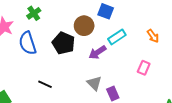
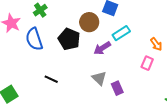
orange arrow: (153, 36) -> (156, 44), moved

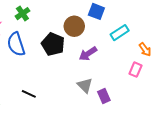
cyan rectangle: (121, 33) -> (120, 33), moved
black line: (51, 79) -> (29, 94), moved

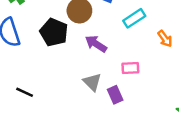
purple arrow: (88, 54) -> (96, 44), turned 66
pink rectangle: (136, 70) -> (130, 68), moved, turned 64

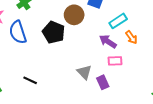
orange arrow: (165, 39) -> (131, 37), moved
purple arrow: (96, 44) -> (108, 41), moved

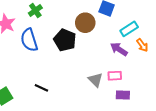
pink rectangle: (115, 61) -> (115, 76), moved
purple rectangle: (103, 82) -> (123, 95), moved, turned -64

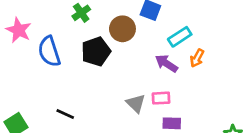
green cross: (35, 10) -> (81, 13), moved
black pentagon: (65, 40) -> (96, 51), turned 30
orange arrow: (142, 45) -> (197, 58), turned 64

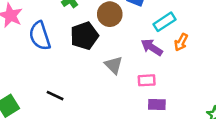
gray triangle: (136, 103) -> (114, 65), moved

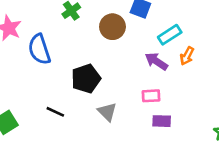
black pentagon: (84, 36) -> (86, 79), moved
gray triangle: (114, 65) -> (107, 112), moved

